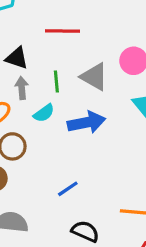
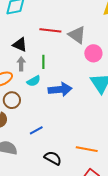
gray triangle: (94, 77) -> (77, 35), moved
blue line: (68, 189) -> (36, 130), moved

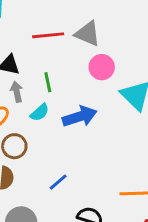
pink circle: (93, 53) -> (102, 67), moved

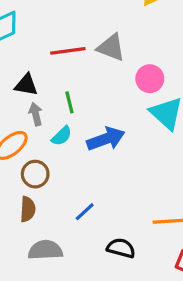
pink circle: (102, 67) -> (150, 79), moved

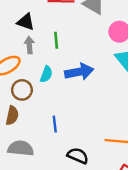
cyan semicircle: (62, 136) -> (46, 74), moved, turned -35
blue line: (85, 212) -> (55, 124), turned -63

